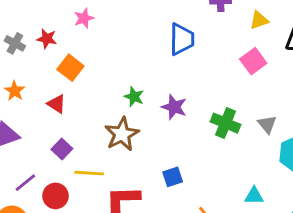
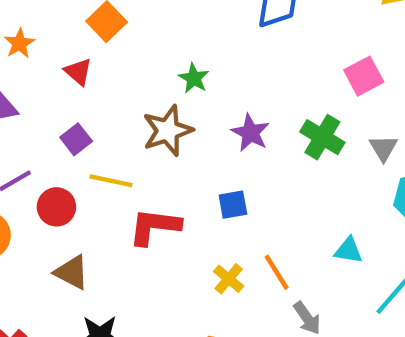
pink square: (253, 61) -> (364, 76), moved
purple star: (174, 107) -> (250, 133), moved

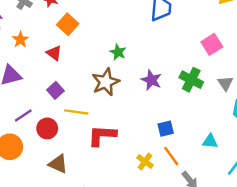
blue square: (233, 205) -> (166, 129), moved

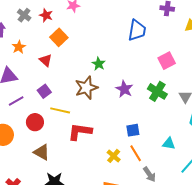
pink square: (212, 44) -> (167, 61), moved
purple line: (23, 116) -> (16, 101), moved

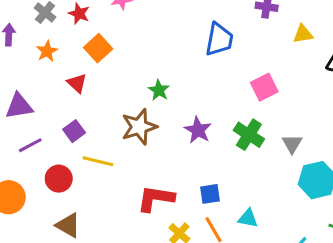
orange star: (19, 47) -> (47, 51), moved
red L-shape: (80, 132) -> (156, 198), moved
cyan triangle: (169, 144) -> (248, 218), moved

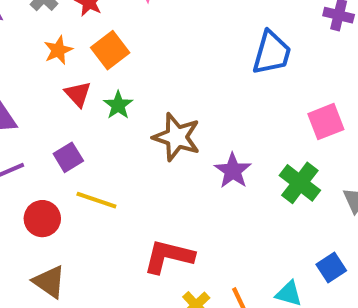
orange star: (47, 51) -> (58, 50), moved
green star: (159, 90) -> (118, 105), moved
brown star: (139, 127) -> (177, 137), moved, turned 30
blue square: (210, 194) -> (331, 268), moved, turned -30

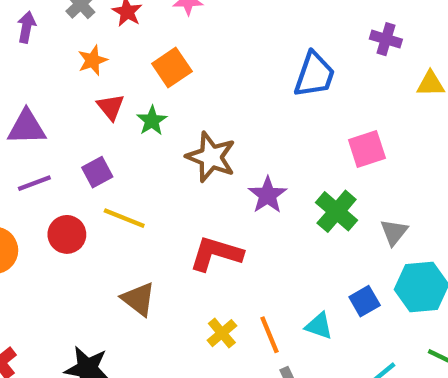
orange square: (110, 50) -> (172, 67), moved
red L-shape: (169, 256) -> (216, 254), moved
brown triangle: (49, 282) -> (138, 299), moved

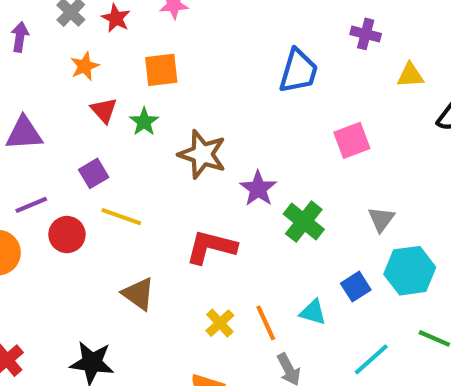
orange square: (172, 67) -> (161, 70), turned 30
purple line: (34, 183) -> (31, 205), moved
green cross: (337, 211) -> (304, 222), moved

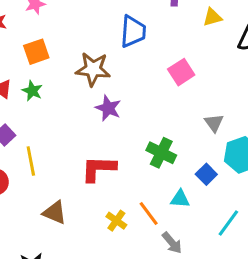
brown star: (202, 154) -> (93, 69), moved
purple star: (258, 189) -> (108, 108), moved
yellow line: (121, 217) -> (31, 161), turned 72
green cross: (304, 222) -> (161, 153), moved

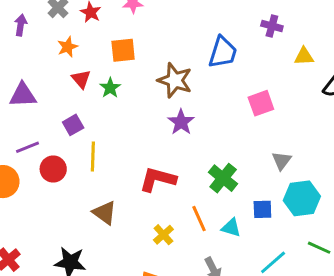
blue square: (206, 174) -> (262, 209), turned 30
orange line: (149, 213) -> (199, 219), moved

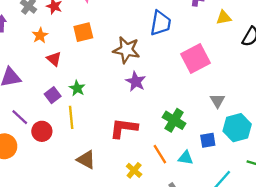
green star: (110, 88) -> (77, 88), moved
pink square: (261, 103) -> (195, 58), size x1.4
purple line: (28, 147) -> (20, 117), turned 72

